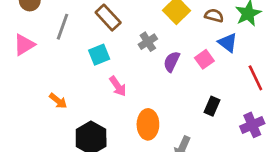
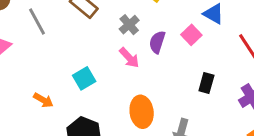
gray line: (62, 27) -> (37, 21), turned -40
cyan square: (99, 55) -> (84, 78), moved
pink arrow: (118, 86) -> (129, 58), moved

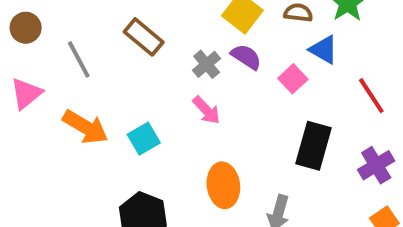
purple semicircle: (157, 42) -> (246, 57), moved, turned 105
black rectangle: (206, 83) -> (314, 146), size x1.6
orange arrow: (43, 100) -> (85, 127), moved, size x1.6

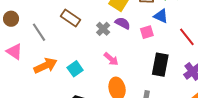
pink square: (293, 79) -> (147, 32), turned 32
pink triangle: (26, 93) -> (14, 52), turned -42
pink arrow: (206, 110) -> (111, 59), moved
orange arrow: (85, 127) -> (45, 66), turned -50

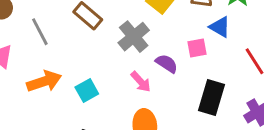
purple semicircle: (123, 23) -> (167, 64), moved
gray cross: (103, 29) -> (134, 37), size x1.5

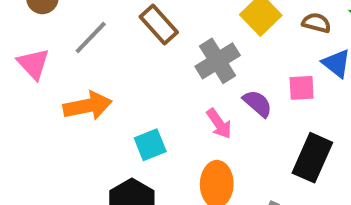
gray line: (40, 32) -> (91, 37), turned 64
cyan square: (87, 90) -> (150, 145), moved

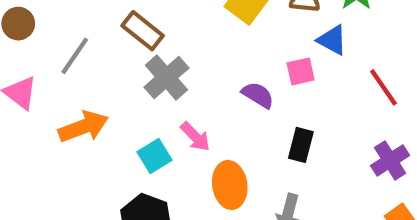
gray cross: (218, 61) -> (166, 78), moved
pink arrow: (219, 124) -> (195, 137), moved
black rectangle: (312, 158) -> (301, 145), moved, size x0.7

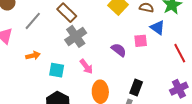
orange arrow: (83, 127) -> (33, 56), size x0.6
black rectangle: (301, 145) -> (136, 87), moved
cyan square: (154, 156) -> (57, 70), moved, turned 35

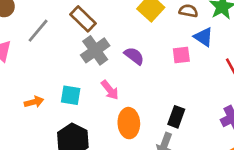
purple semicircle: (119, 50) -> (134, 56), moved
orange arrow: (33, 56) -> (34, 102), moved

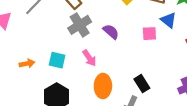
black rectangle: (176, 117) -> (142, 84), turned -56

